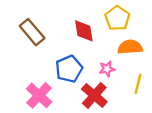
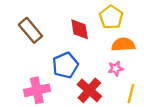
pink star: (107, 69) -> (116, 69), moved
yellow line: (138, 84) -> (131, 94), moved
pink cross: (39, 95) -> (37, 90), turned 35

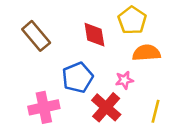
pink star: (116, 69) -> (124, 80), moved

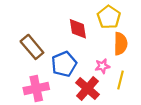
brown rectangle: (36, 36) -> (32, 47), moved
orange semicircle: (146, 53) -> (121, 44), turned 95
yellow line: (155, 111) -> (121, 80), moved

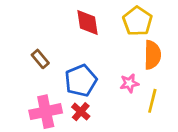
red diamond: (78, 29) -> (88, 22), moved
brown rectangle: (32, 47) -> (40, 59), size x0.6
red cross: (87, 89) -> (81, 112), moved, size x0.6

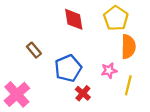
pink cross: (46, 112) -> (17, 94), moved, turned -30
red cross: (81, 112) -> (83, 93), moved

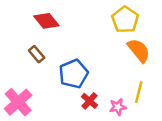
red diamond: (74, 19) -> (46, 21), moved, turned -30
orange semicircle: (128, 47) -> (139, 50), turned -40
pink star: (109, 71) -> (118, 107), moved

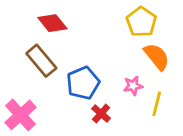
brown rectangle: (37, 54) -> (41, 61), size x1.6
pink star: (118, 107) -> (133, 86), moved

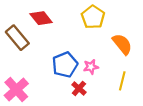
yellow pentagon: (141, 22) -> (93, 17), moved
brown rectangle: (41, 61) -> (17, 38), moved
pink star: (133, 86) -> (91, 67), moved

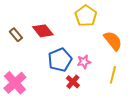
red diamond: (41, 18) -> (43, 31), moved
brown rectangle: (17, 38) -> (16, 35), size x0.6

